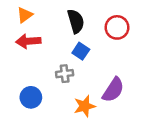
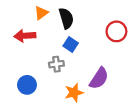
orange triangle: (25, 15) -> (41, 13), moved
red circle: (117, 27) -> (116, 31), moved

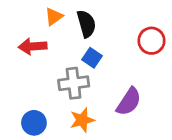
gray cross: (56, 64) -> (74, 83), size x1.5
blue circle: (27, 85) -> (34, 123), moved
orange star: (74, 93) -> (82, 120), moved

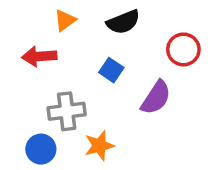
black semicircle: (86, 24) -> (123, 22), moved, turned 84
gray cross: (74, 83) -> (67, 111), moved
purple semicircle: (129, 102) -> (156, 98), moved

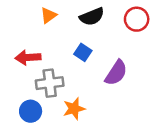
red circle: (183, 49) -> (137, 19), moved
red arrow: (39, 56) -> (28, 58), moved

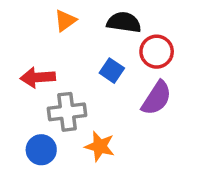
black semicircle: (92, 17) -> (124, 22), turned -150
red circle: (137, 19) -> (157, 52), moved
orange star: (74, 109) -> (100, 146), turned 30

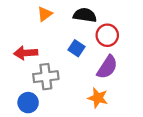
orange star: (100, 146) -> (98, 98), moved

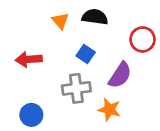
orange triangle: (45, 14) -> (60, 21), moved, turned -35
red circle: (107, 35) -> (143, 39), moved
gray cross: (46, 77) -> (76, 88), moved

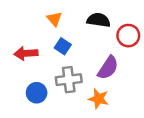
black semicircle: (95, 17) -> (99, 20), moved
blue square: (86, 54) -> (63, 46), moved
blue circle: (31, 115) -> (37, 93), moved

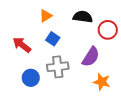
orange triangle: (54, 19) -> (46, 16), turned 40
red arrow: (26, 53) -> (22, 45), turned 42
orange star: (99, 99) -> (102, 82), moved

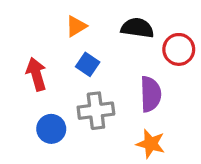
red arrow: (22, 45) -> (36, 74), turned 36
purple semicircle: (91, 57) -> (151, 94), turned -35
orange star: (102, 82) -> (151, 144), moved

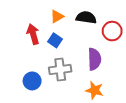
orange triangle: (76, 26) -> (57, 16), moved
red arrow: (36, 74) -> (33, 34), moved

